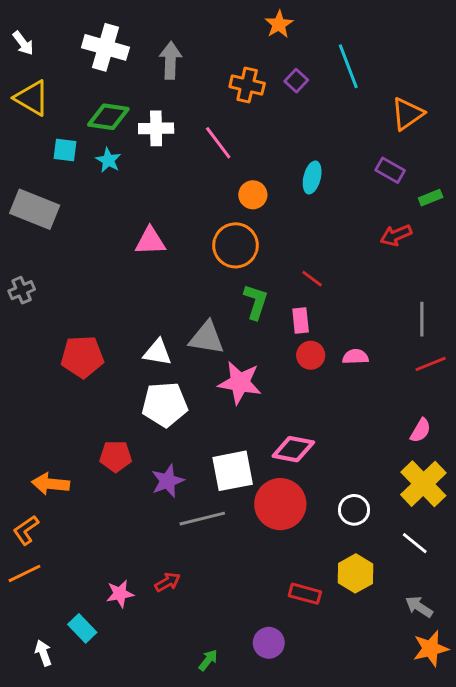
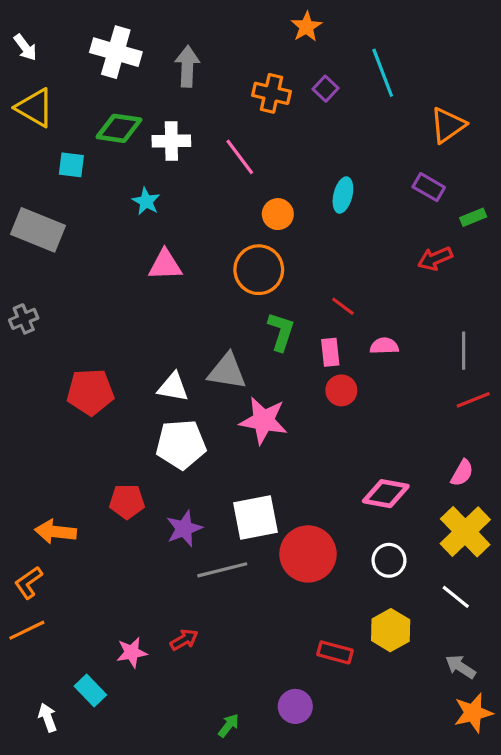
cyan star: (108, 160) -> (146, 201), moved
pink semicircle: (355, 357) -> (384, 346), moved
pink diamond: (293, 449) -> (386, 494), moved

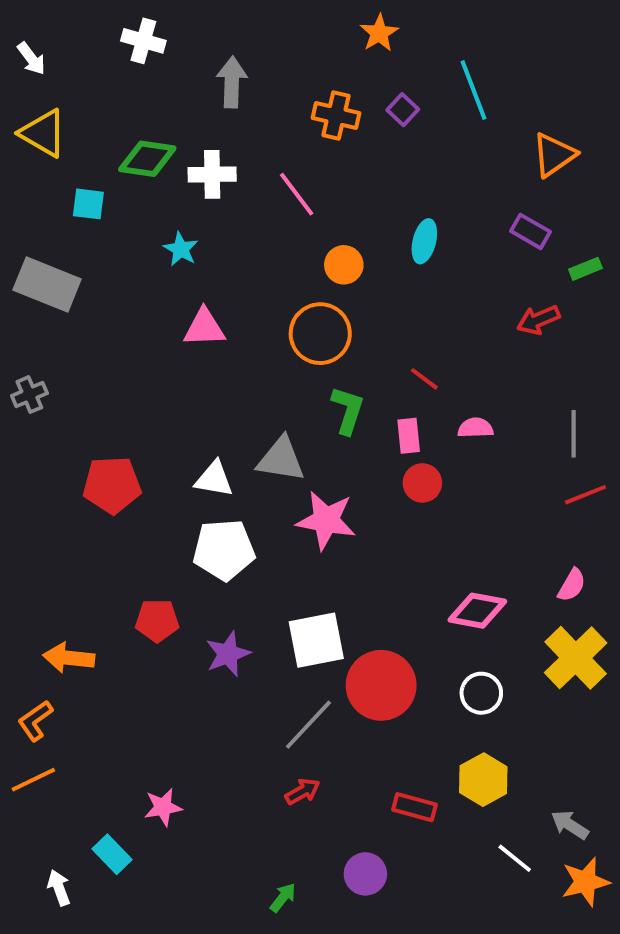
white cross: (116, 52) -> (143, 41), moved, size x0.7
gray line: (222, 570) -> (308, 725), moved, turned -33
white line: (456, 597) -> (515, 858), moved
red arrow: (184, 640) -> (303, 791), moved

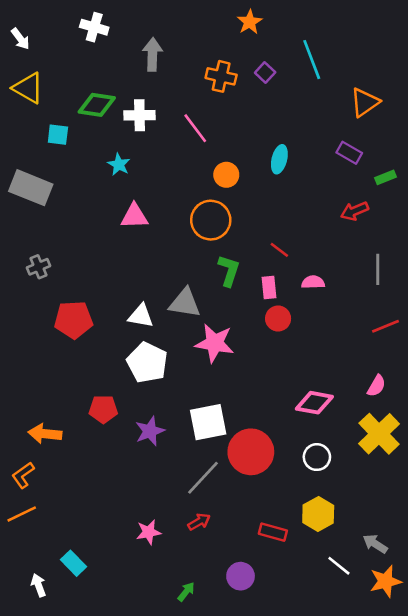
gray cross: (29, 395) -> (39, 267), moved
gray line: (574, 434) -> (378, 269), moved
white pentagon: (224, 550) -> (147, 363), turned 30
pink star: (163, 807) -> (149, 532), moved

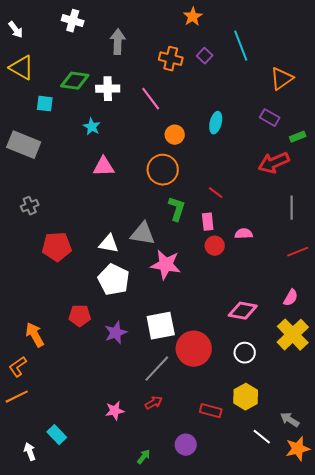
red arrow: (354, 211) -> (274, 163), size x1.4
pink semicircle: (313, 282) -> (244, 234), moved
orange arrow: (45, 434) -> (35, 335), turned 55

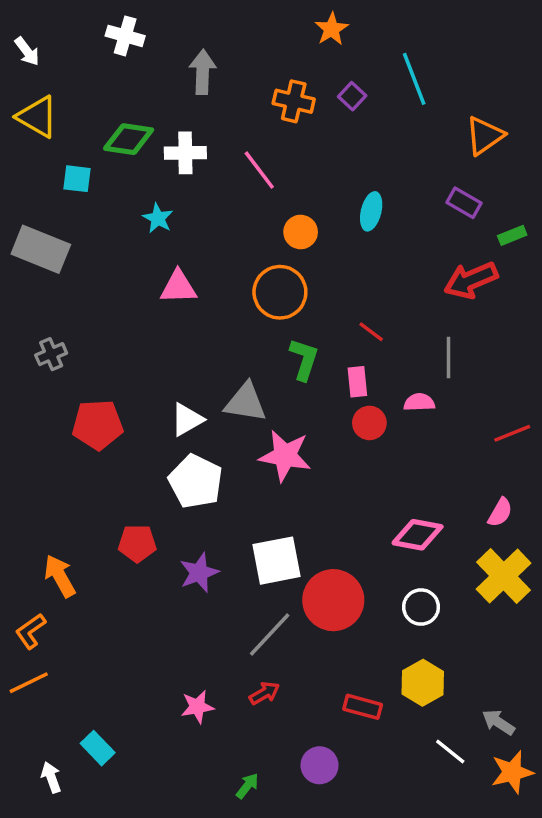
gray line: (292, 208) -> (449, 358), moved
white triangle: (109, 244) -> (187, 420), turned -40

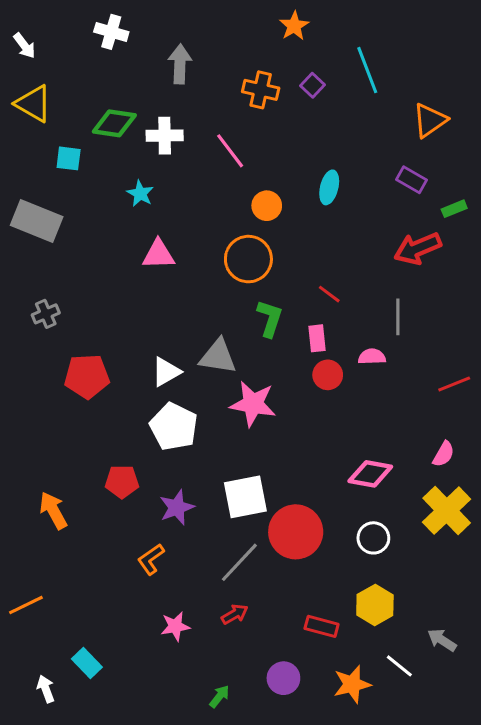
orange L-shape: (31, 631) -> (151, 559), moved
orange star: (512, 772) -> (352, 684), moved

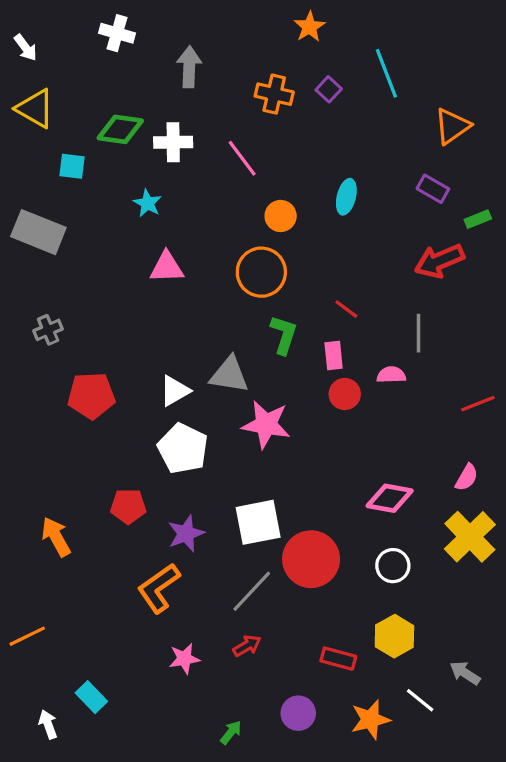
orange L-shape: (151, 559) -> (159, 588), size x1.5

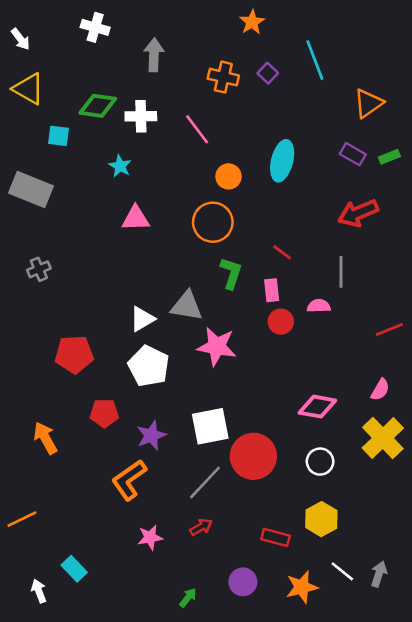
cyan ellipse: (346, 197) -> (282, 161), size x1.4
green rectangle: (478, 219) -> (389, 157), moved
red pentagon: (91, 396) -> (74, 354), moved
gray arrow: (465, 673) -> (379, 574), moved, turned 75

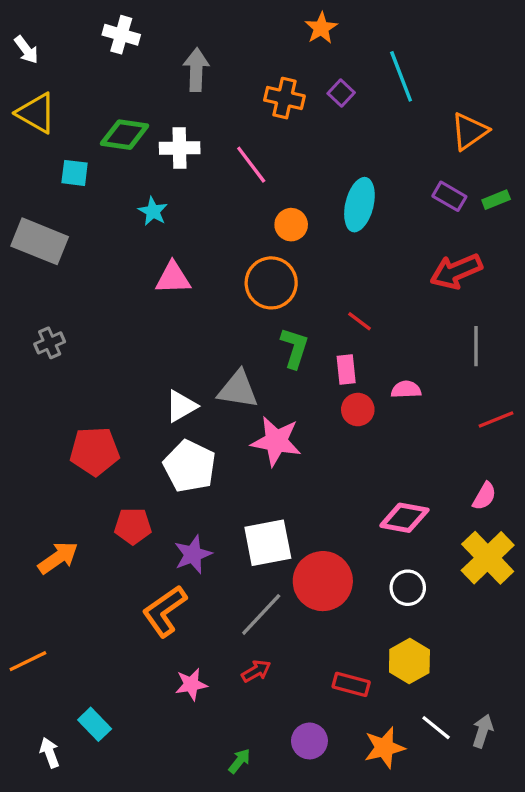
gray line: (341, 272) -> (476, 346), moved
orange arrow: (45, 438) -> (58, 558), turned 84

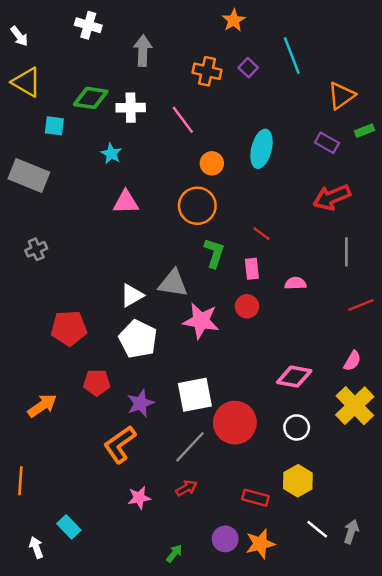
green rectangle: (496, 200) -> (364, 131), moved
red circle: (358, 410) -> (247, 306), moved
orange line: (28, 661) -> (20, 481), turned -60
orange star: (384, 748) -> (260, 544), moved

